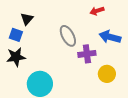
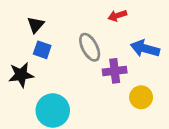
red arrow: (97, 11) -> (117, 16), moved
blue square: (16, 35) -> (42, 50), moved

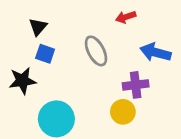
purple cross: (115, 71) -> (136, 85), moved
yellow circle: (141, 97) -> (123, 112), moved

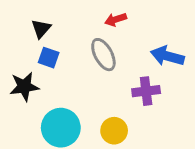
red arrow: (126, 17) -> (116, 20), moved
yellow circle: (123, 112) -> (114, 131), moved

